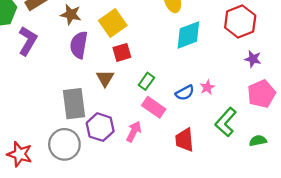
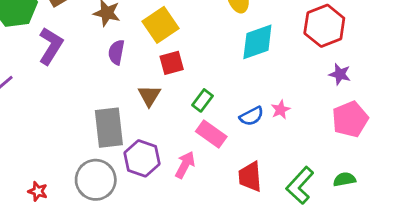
purple semicircle: (79, 45) -> (116, 52), size x0.7
green L-shape: (226, 122) -> (300, 185), moved
red star: (20, 154) -> (38, 191), size x0.6

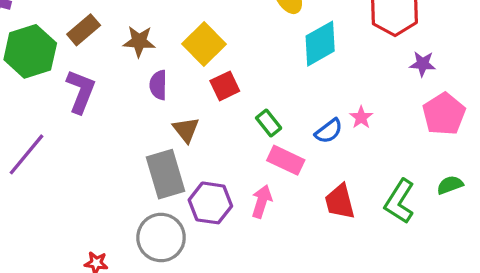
brown triangle: (149, 96) -> (186, 130), moved
green rectangle: (203, 100) -> (269, 123), turned -65

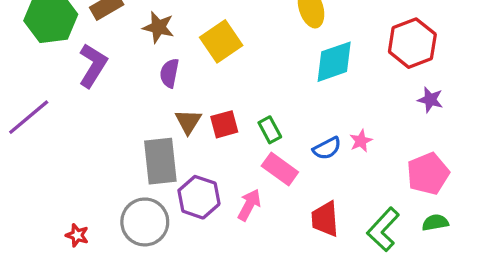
red square: (225, 86) -> (224, 124), moved
pink pentagon: (444, 114) -> (428, 174), moved

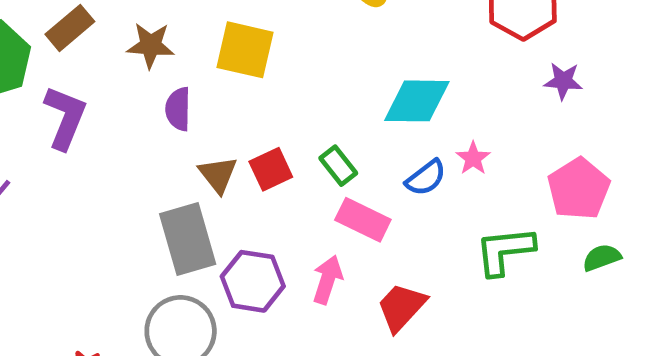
yellow square: (221, 41) -> (245, 50), turned -33
cyan diamond: (334, 62) -> (417, 101), moved, turned 30
red trapezoid: (325, 219) -> (401, 307), moved, turned 57
green L-shape: (383, 229) -> (505, 251), moved, turned 51

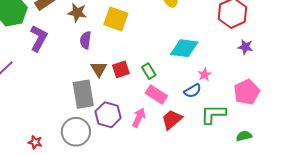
blue semicircle: (426, 178) -> (193, 91), moved
green semicircle: (602, 258) -> (244, 136), moved
red trapezoid: (401, 307) -> (172, 120), moved

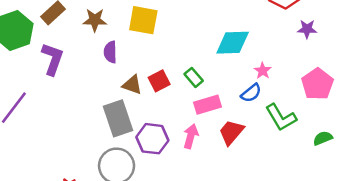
brown triangle: (99, 69) -> (132, 85), turned -30
pink rectangle: (156, 95) -> (208, 105), turned -40
green L-shape: (213, 114) -> (281, 117), turned -112

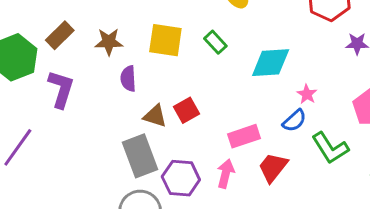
green rectangle: (194, 77) -> (215, 42), moved

